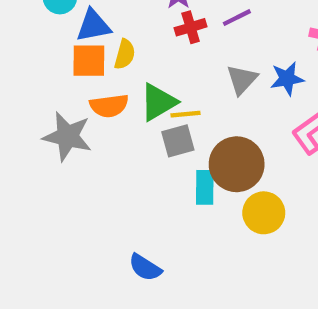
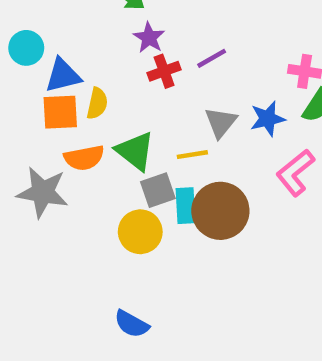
green triangle: (158, 102) -> (135, 151), turned -48
yellow line: (186, 114) -> (192, 155), moved
cyan rectangle: (205, 187) -> (185, 206), moved
yellow circle: (264, 213) -> (140, 232), moved

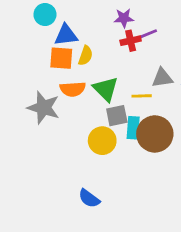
purple star: (149, 38) -> (124, 18), turned 30
purple line: (212, 58) -> (147, 34), moved
gray triangle: (221, 122) -> (162, 78), turned 35

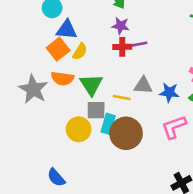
orange square: (61, 58) -> (58, 49), turned 35

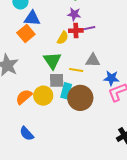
yellow semicircle: (80, 51) -> (63, 38), moved
orange semicircle: (62, 78) -> (24, 97), moved, turned 132
blue star: (169, 92) -> (111, 78), moved

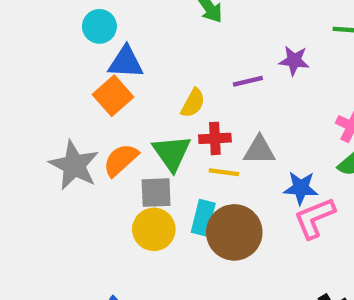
purple star: (74, 14) -> (294, 61), moved
red cross: (76, 31) -> (215, 138), moved
gray square: (57, 80) -> (156, 193), moved
orange semicircle: (24, 97) -> (121, 160), moved

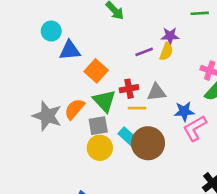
orange square: (113, 96) -> (96, 71), moved
yellow semicircle: (193, 103) -> (166, 52), moved
cyan rectangle: (203, 218) -> (128, 137), turned -54

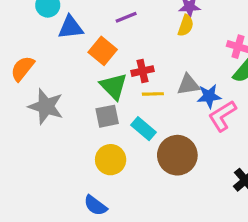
purple line: (144, 52) -> (126, 17), moved
gray triangle: (156, 92) -> (188, 85), moved
orange semicircle: (74, 109) -> (22, 68), moved
brown circle: (148, 143) -> (177, 155), moved
yellow circle: (100, 148) -> (111, 160), moved

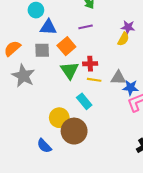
gray square: (107, 116) -> (42, 50), moved
brown circle: (177, 155) -> (74, 131), moved

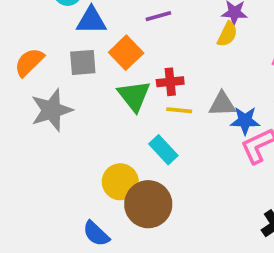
gray star: (23, 76) -> (52, 110), turned 30

